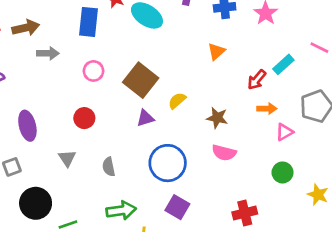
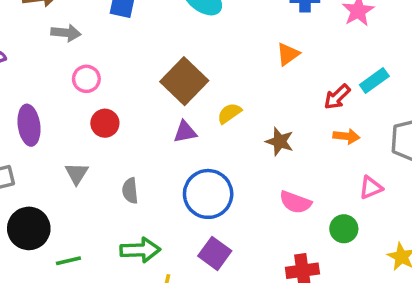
pink circle: (93, 71) -> (86, 79), moved
pink triangle: (284, 132) -> (371, 188), moved
pink semicircle: (224, 153) -> (295, 202), moved
green circle: (283, 172) -> (344, 229), moved

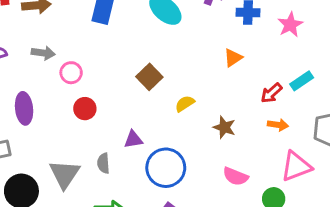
gray arrow: (66, 33) -> (43, 53), moved
brown square: (184, 81) -> (149, 77), size x0.7
purple triangle: (185, 132) -> (133, 139), moved
gray triangle: (77, 173) -> (65, 174), moved, size x1.6
pink triangle: (371, 188) -> (296, 166), size x1.6

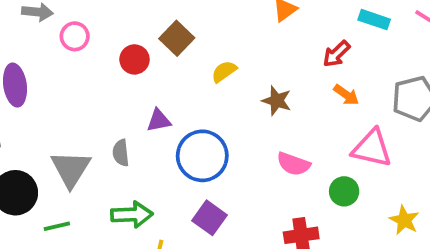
cyan rectangle: (302, 81) -> (374, 20), moved, turned 55
red circle: (85, 109) -> (135, 59), moved
orange arrow: (278, 125) -> (346, 95), turned 30
pink triangle: (296, 166) -> (372, 148), turned 36

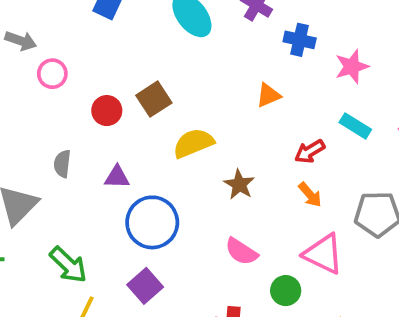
yellow semicircle: (224, 71) -> (193, 143), size x1.5
gray semicircle: (121, 153) -> (62, 164), moved
green arrow: (132, 215) -> (68, 265), turned 33

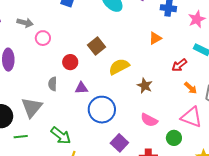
red circle: (107, 111) -> (70, 62), moved
orange arrow: (310, 195) -> (191, 88), moved
purple square: (145, 286) -> (119, 143), moved

